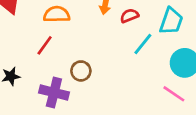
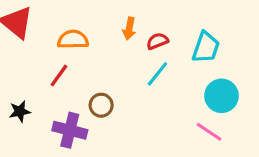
cyan line: (143, 44) -> (157, 74), moved

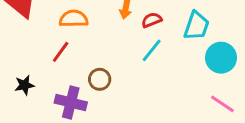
cyan circle: (222, 96) -> (221, 58), moved
pink line: (209, 132) -> (222, 104), moved

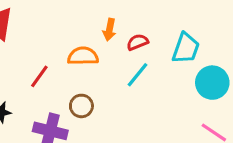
orange semicircle: (74, 19) -> (83, 56), moved

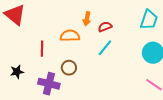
cyan trapezoid: (186, 48) -> (149, 20), moved
red line: (39, 76) -> (42, 49), turned -35

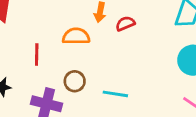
cyan line: (105, 48) -> (115, 94), moved, turned 60

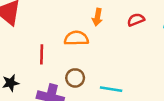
red semicircle: (125, 24) -> (136, 20), moved

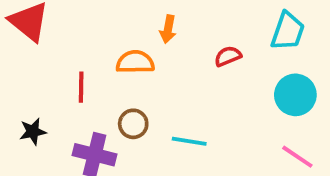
red semicircle: (136, 20) -> (228, 56), moved

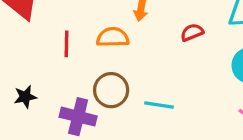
red line: (81, 87) -> (67, 44), moved
brown circle: (133, 124) -> (111, 90), size x1.4

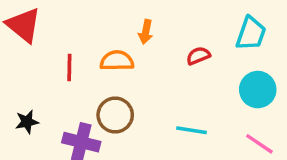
cyan line: (159, 105) -> (192, 130), moved

